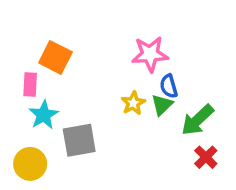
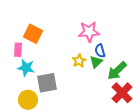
cyan star: (44, 115) -> (26, 68), turned -30
red cross: (206, 157) -> (122, 93), size x1.5
yellow circle: (30, 164) -> (28, 100), moved

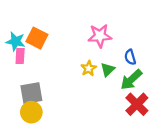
blue semicircle: (100, 51) -> (130, 57), moved
cyan star: (26, 68) -> (16, 41), moved
gray square: (47, 83) -> (31, 93), moved

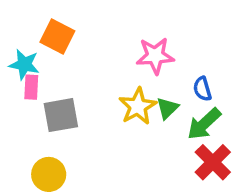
orange square: (37, 38) -> (57, 37), moved
yellow star: (89, 68) -> (138, 106), size x1.5
gray square: (31, 93) -> (61, 115), moved

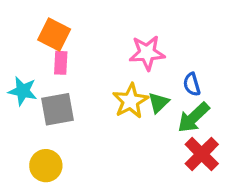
cyan star: (24, 64) -> (23, 91), moved
pink rectangle: (31, 87) -> (61, 63), moved

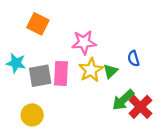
pink star: (147, 53) -> (84, 42), moved
pink rectangle: (61, 63) -> (61, 73), moved, size x1.5
green arrow: (193, 118) -> (123, 100), moved

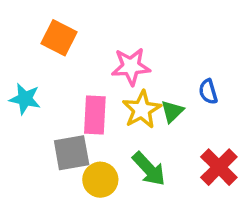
gray square: (40, 76) -> (72, 153), moved
green arrow: (123, 100) -> (149, 169), moved, turned -90
yellow circle: (32, 115) -> (100, 180), moved

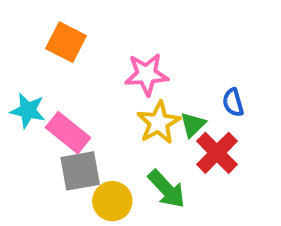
pink rectangle: (95, 115) -> (68, 133), moved, turned -54
red cross: (219, 167) -> (217, 153), moved

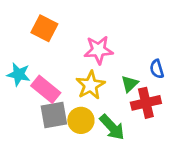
yellow star: (159, 123) -> (90, 85), moved
red cross: (217, 153) -> (146, 103), turned 32
yellow circle: (112, 201) -> (81, 120), moved

